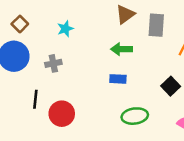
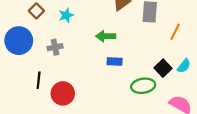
brown square: (20, 24) -> (36, 11), moved
green arrow: (122, 49) -> (106, 36), moved
green ellipse: (135, 116) -> (143, 86), moved

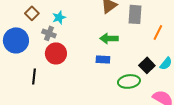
green arrow: (106, 36) -> (109, 38), moved
gray cross: (55, 47) -> (49, 33), moved, turned 32
red circle: (63, 93) -> (56, 53), moved

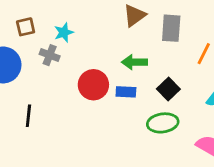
brown square: (32, 13) -> (26, 27), turned 32
red circle: (56, 53) -> (93, 85), moved
black square: (147, 65) -> (168, 89), moved

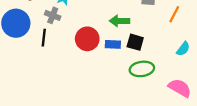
black square: (168, 89) -> (135, 42), moved, turned -30
black line: (28, 116) -> (44, 38), moved

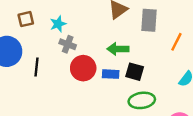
gray cross: (53, 15) -> (68, 44), moved

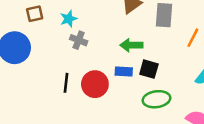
black line: (37, 67) -> (66, 83), moved
red circle: (83, 68) -> (95, 84), moved

